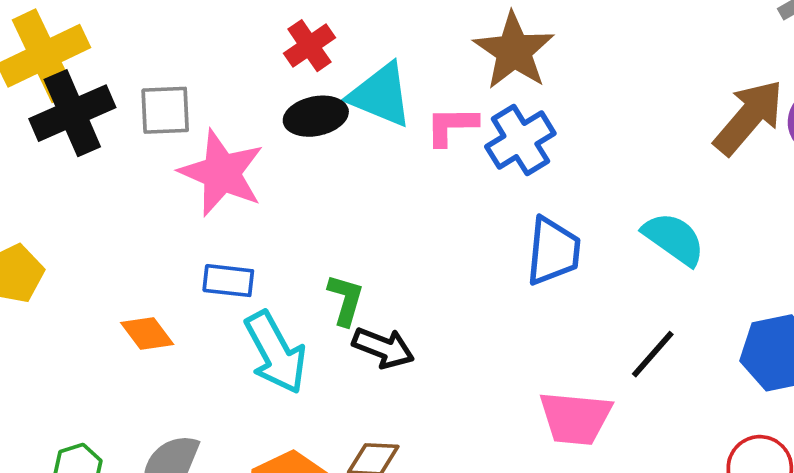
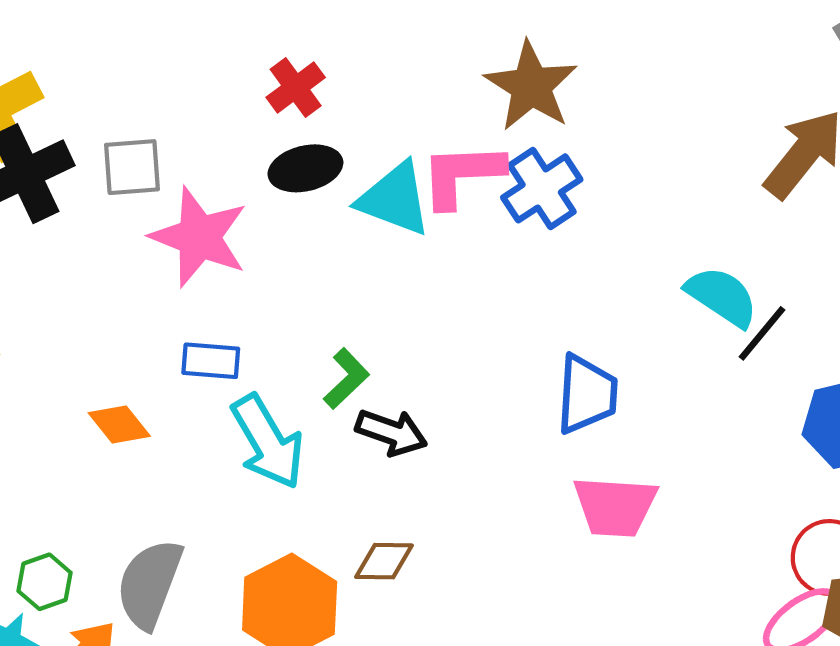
cyan triangle: (381, 95) -> (395, 199), moved
pink L-shape: (452, 126) -> (462, 175), size x1.4
blue trapezoid: (553, 251) -> (587, 394), moved
green L-shape: (346, 300) -> (346, 379), turned 32
black line: (653, 354) -> (762, 333), moved

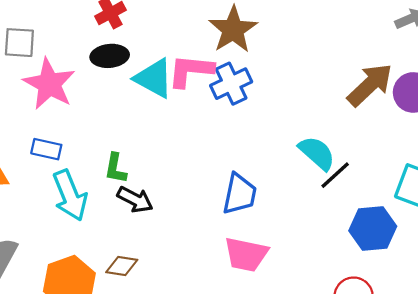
green L-shape: (346, 379) -> (116, 168), turned 136

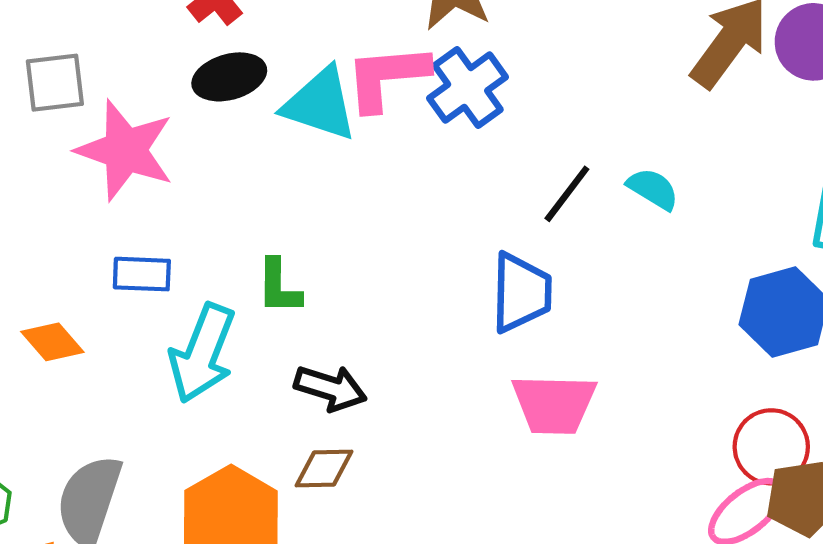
cyan semicircle: (317, 153) -> (653, 189), size x0.7
black line: (335, 175) -> (567, 194), moved
cyan arrow: (70, 195) -> (202, 353), turned 54
black arrow: (135, 200) -> (330, 388), moved

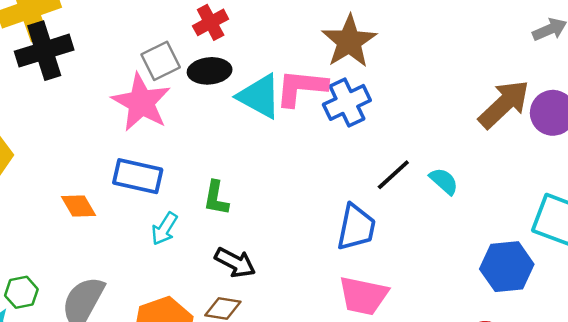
gray square: (55, 83) -> (161, 61), moved, turned -30
blue rectangle: (142, 274) -> (138, 176), size x1.4
cyan arrow: (202, 353) -> (164, 229), size x0.6

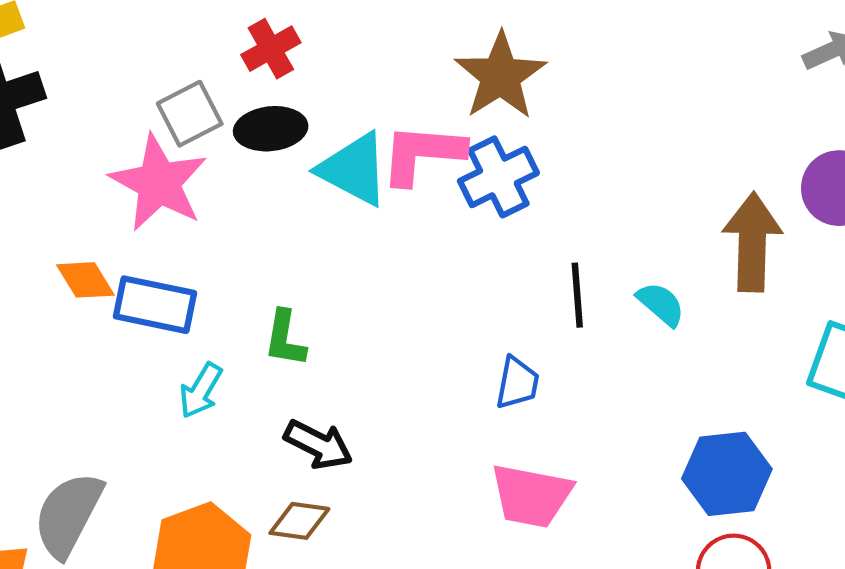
brown arrow: (504, 104) -> (752, 242), moved, turned -44
black line: (393, 175) -> (577, 295), turned -51
orange diamond: (79, 206) -> (85, 280), moved
blue trapezoid: (356, 227) -> (517, 383), size x0.7
blue hexagon: (507, 267) -> (727, 474), moved

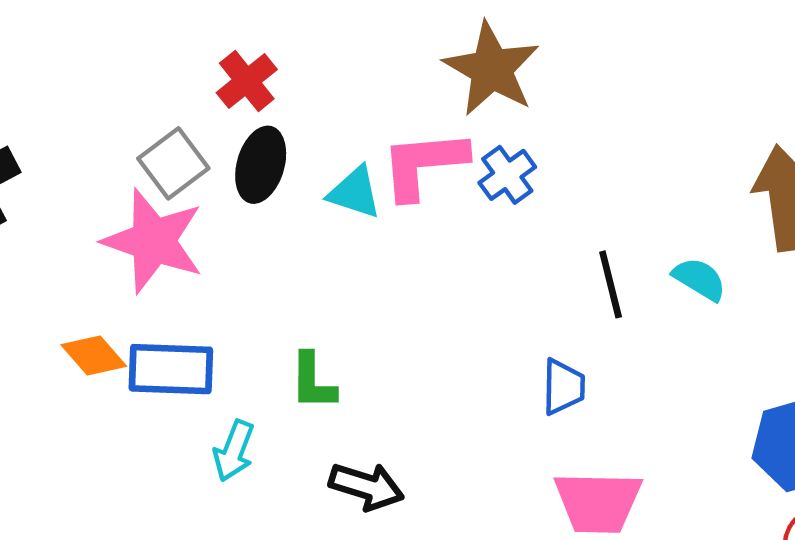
black ellipse: (271, 129) -> (261, 165), turned -58
cyan triangle: (354, 169) -> (355, 192), size x0.7
blue cross: (498, 177) -> (507, 175), size x0.7

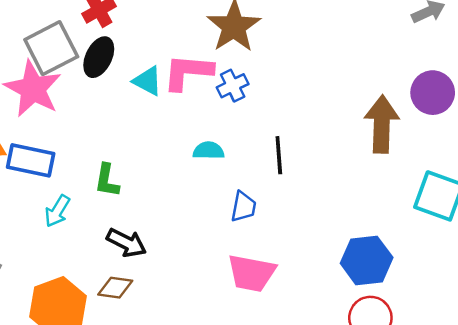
gray square: (173, 163) -> (51, 48), size x1.4
cyan semicircle: (699, 279) -> (209, 151), moved, turned -40

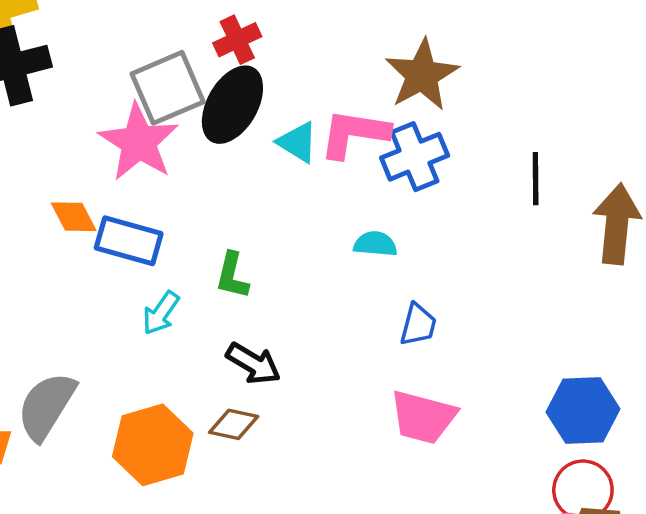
black ellipse: (99, 57) -> (232, 105), size x1.4
blue cross: (233, 86) -> (415, 157), size x1.5
black line: (279, 155) -> (536, 179), moved

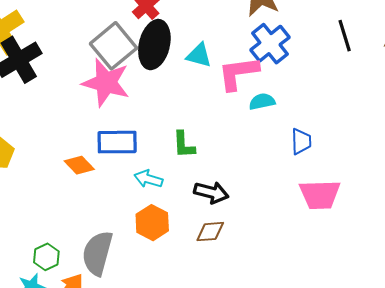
pink L-shape: (354, 134) -> (238, 73), moved
orange diamond: (74, 217) -> (79, 165), moved
cyan arrow: (161, 313) -> (148, 179), turned 88
orange hexagon: (153, 445) -> (152, 223), moved, size x0.7

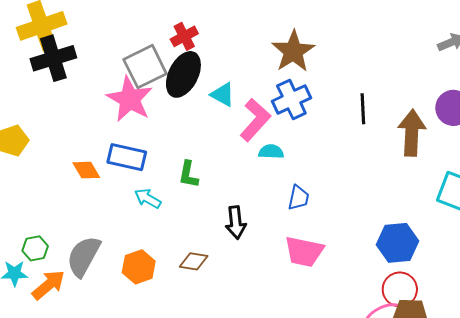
pink L-shape: (238, 73) -> (255, 120), turned 126
black arrow: (211, 192) -> (236, 222), moved, turned 56
orange hexagon: (152, 223) -> (139, 267), moved

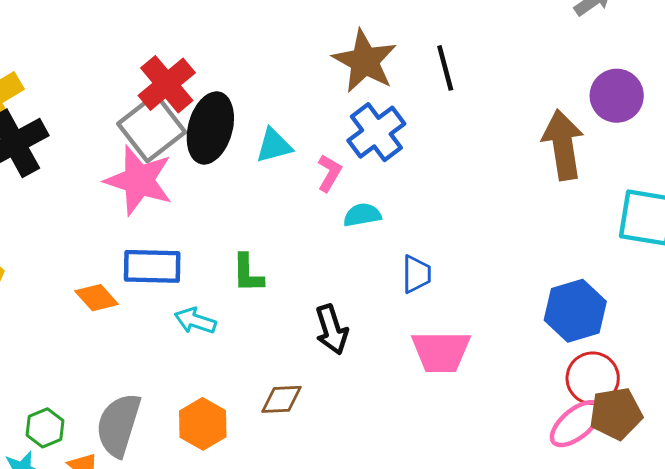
red cross: (184, 36) -> (167, 84), moved, size x1.4
cyan triangle: (223, 94) -> (274, 146), turned -32
black line: (363, 109) -> (445, 68), moved
pink L-shape: (255, 120) -> (329, 173), size x0.6

